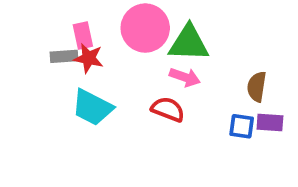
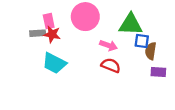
green triangle: (189, 43) -> (131, 24), moved
red semicircle: (168, 109) -> (111, 65), moved
blue square: (242, 126) -> (142, 41), moved

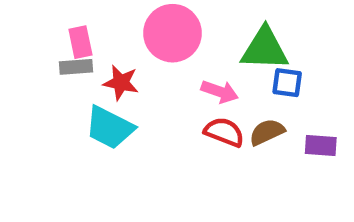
pink rectangle: (49, 21) -> (80, 42), moved
red star: (52, 34) -> (121, 83), moved
brown semicircle: (151, 51) -> (267, 132), moved, turned 56

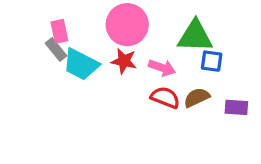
gray rectangle: (76, 67) -> (56, 49), turned 55
red star: (121, 83) -> (124, 61), moved
cyan trapezoid: (110, 128) -> (81, 64), moved

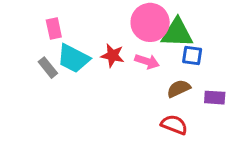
pink circle: (127, 25) -> (150, 22), moved
gray rectangle: (56, 49) -> (48, 68), moved
red semicircle: (165, 97) -> (174, 125), moved

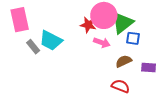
pink rectangle: (54, 28) -> (20, 20), moved, size x1.6
green triangle: (177, 33) -> (123, 23), turned -40
red star: (112, 55) -> (88, 25), moved

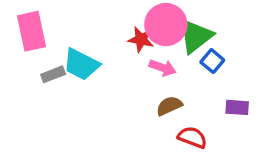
blue square: (133, 38) -> (212, 61), turned 32
gray rectangle: (33, 47) -> (53, 74), turned -72
brown semicircle: (124, 61) -> (169, 106), moved

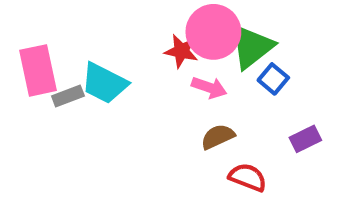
pink rectangle: (31, 31) -> (38, 70), moved
purple rectangle: (237, 107) -> (305, 139), turned -30

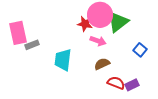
blue square: (273, 79) -> (140, 50), moved
cyan trapezoid: (104, 83) -> (63, 60), moved, turned 70
purple rectangle: (305, 139) -> (132, 85), moved

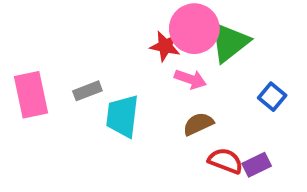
pink rectangle: (18, 33) -> (31, 95), moved
gray rectangle: (32, 45) -> (87, 91), moved

